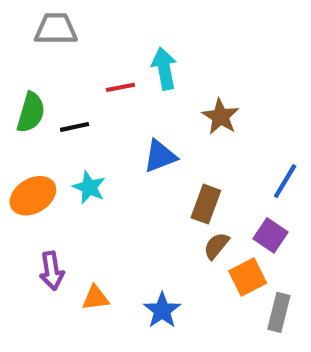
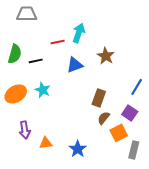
cyan arrow: (164, 69) -> (79, 33), turned 30
blue triangle: (160, 156) -> (75, 65), moved

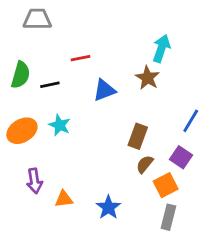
cyan arrow: (79, 33) -> (161, 48), moved
gray rectangle: (134, 150) -> (168, 217), moved

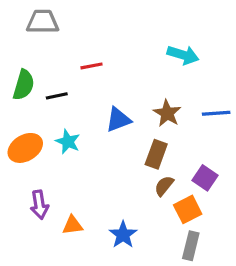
cyan arrow: (161, 48) -> (183, 55), turned 88
brown star: (147, 78) -> (167, 113), moved
blue triangle: (104, 90) -> (118, 120), moved
blue line: (191, 121) -> (216, 113), moved, turned 55

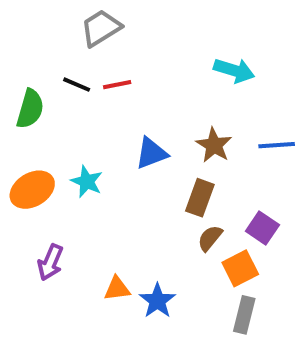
gray trapezoid: (43, 22) -> (101, 28), moved, turned -32
black line: (57, 96) -> (77, 85), moved, turned 35
purple arrow: (39, 205) -> (50, 262), turned 32
orange triangle: (73, 225) -> (117, 289), moved

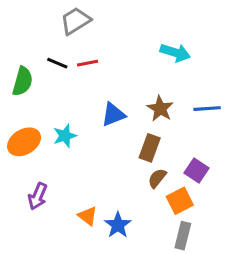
cyan star: (87, 182) -> (65, 136), turned 30
orange triangle: (117, 289) -> (88, 216), turned 45

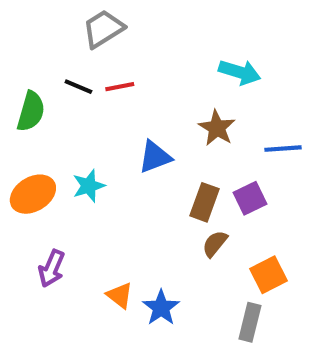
brown star: (160, 109) -> (217, 128), moved
purple square: (196, 171) -> (250, 198), moved, turned 30
orange square: (180, 201) -> (269, 275), moved

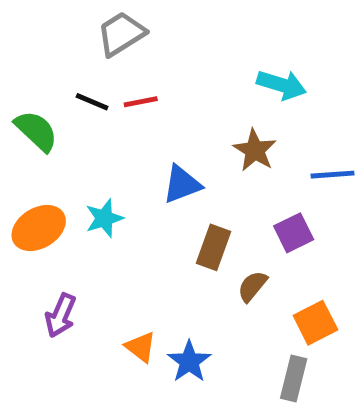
green semicircle: (31, 111) -> (36, 131), turned -63
brown rectangle: (204, 202) -> (214, 247), moved

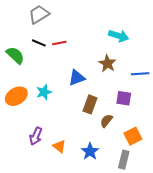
gray trapezoid: (121, 34) -> (39, 14), moved
purple square: (294, 233) -> (124, 98), turned 35
purple arrow: (61, 315) -> (36, 136), moved
blue star: (189, 362) -> (90, 151), moved

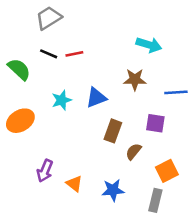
brown star: (107, 63) -> (135, 80), turned -30
cyan star: (44, 92) -> (62, 100), moved
blue star: (90, 151) -> (113, 190), turned 30

